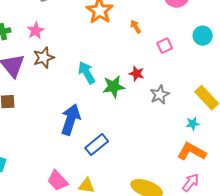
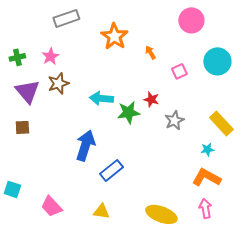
cyan circle: (203, 36) -> (217, 61), size x1.4
cyan arrow: (87, 73) -> (101, 98), turned -55
pink trapezoid: (58, 181) -> (51, 206), moved
pink arrow: (191, 183) -> (205, 208), turned -48

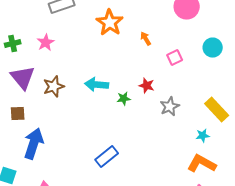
cyan circle: (217, 61) -> (213, 48), size x0.7
brown star: (58, 83) -> (54, 87), moved
green star: (128, 112) -> (124, 99), size x0.6
blue arrow: (85, 145) -> (34, 144), moved

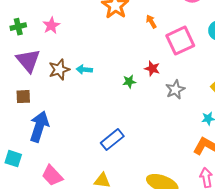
pink square: (175, 58) -> (180, 41), size x1.8
cyan arrow: (97, 85) -> (84, 70), moved, size x0.7

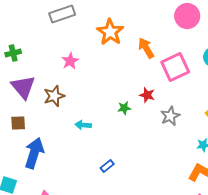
orange arrow: (151, 22) -> (146, 48), size x1.5
pink star: (51, 26) -> (70, 61), moved
cyan arrow: (84, 70) -> (83, 125), moved
blue rectangle: (112, 140) -> (107, 166), size x0.6

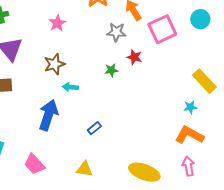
brown star: (54, 96) -> (54, 64), moved
gray star: (170, 116) -> (116, 32), moved, turned 30
blue arrow: (34, 153) -> (48, 115), moved

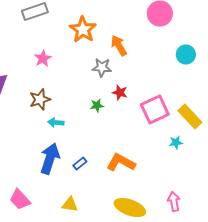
pink square: (162, 29) -> (155, 110), moved
blue arrow: (48, 115) -> (50, 158), moved
orange L-shape: (189, 135) -> (121, 162), moved

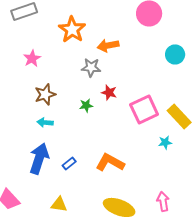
orange arrow: (119, 46) -> (108, 45), turned -70
brown star: (40, 100) -> (45, 94), moved

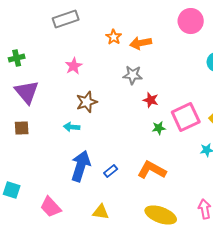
orange star: (72, 29) -> (114, 37), size x0.6
orange arrow: (108, 45) -> (141, 43), moved
green star: (86, 105) -> (159, 128), moved
cyan arrow: (45, 122) -> (72, 127), moved

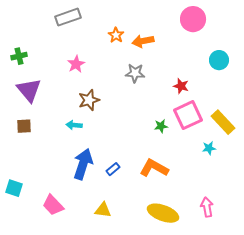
red star: (151, 100) -> (181, 86), moved

